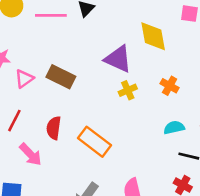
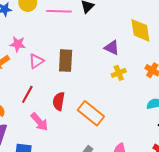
purple triangle: (118, 59) -> (112, 48), size x0.7
brown rectangle: (61, 77) -> (66, 61), turned 65

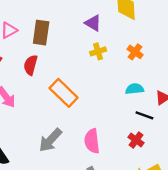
red semicircle: (59, 101) -> (31, 65), moved

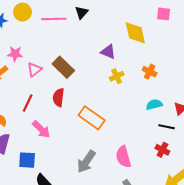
brown rectangle: (41, 33) -> (63, 67), turned -45

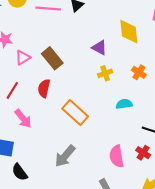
cyan semicircle: (154, 105) -> (124, 104), moved
pink semicircle: (123, 157) -> (117, 156), moved

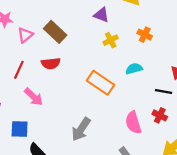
red semicircle: (44, 88) -> (51, 63), turned -102
orange rectangle: (75, 112) -> (100, 83), moved

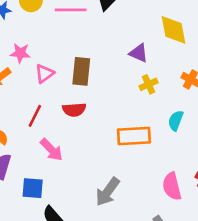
brown rectangle: (55, 32) -> (81, 71), turned 50
cyan semicircle: (134, 69) -> (176, 121), turned -56
orange rectangle: (100, 83) -> (134, 136), turned -40

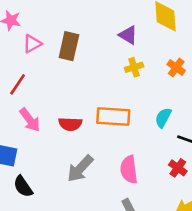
red semicircle: (74, 110) -> (70, 124), moved
cyan semicircle: (176, 121) -> (163, 118), moved
pink semicircle: (172, 186) -> (129, 170), moved

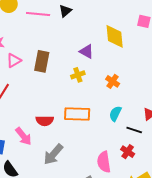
yellow cross: (134, 67) -> (78, 75), moved
orange cross: (176, 68) -> (113, 81), moved
pink arrow: (30, 120) -> (23, 136), moved
pink semicircle: (129, 170) -> (104, 162), moved

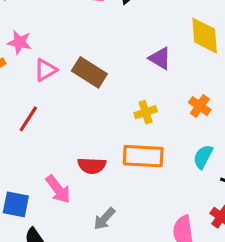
brown rectangle: (42, 61) -> (89, 72), turned -70
yellow cross: (78, 75) -> (146, 112), moved
gray arrow: (53, 154) -> (104, 219), size x0.7

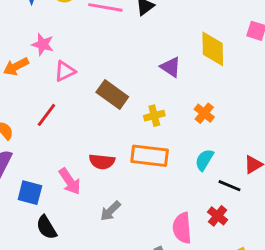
brown rectangle: (89, 72) -> (112, 95), moved

